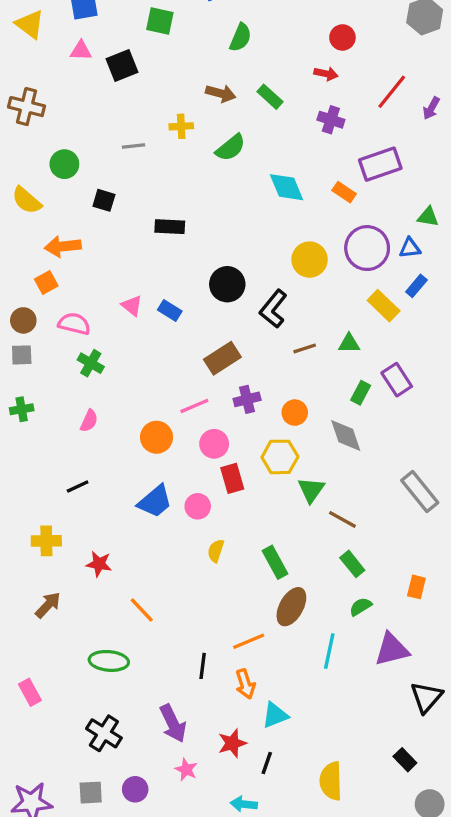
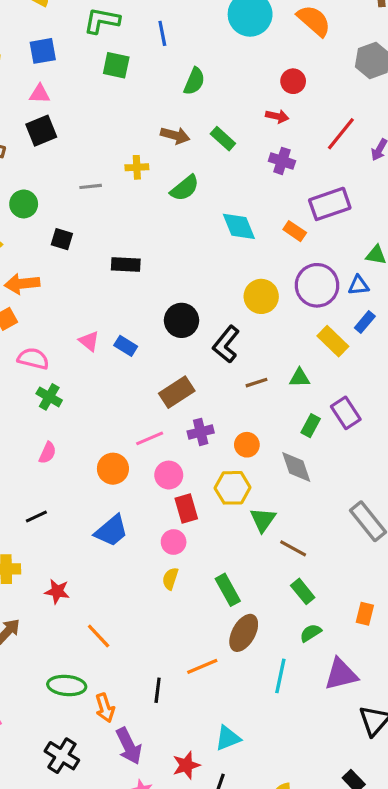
black square: (122, 65) -> (41, 131), moved
pink circle: (198, 506) -> (174, 542), moved
orange arrow: (245, 684) -> (105, 708), moved

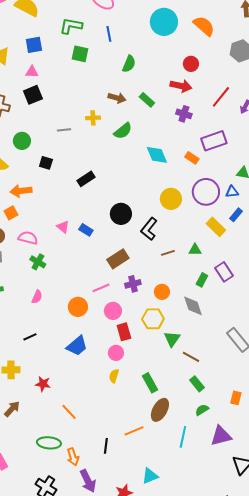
red arrow: (277, 116) -> (181, 86), size x1.5
black rectangle: (126, 265) -> (86, 179), turned -36

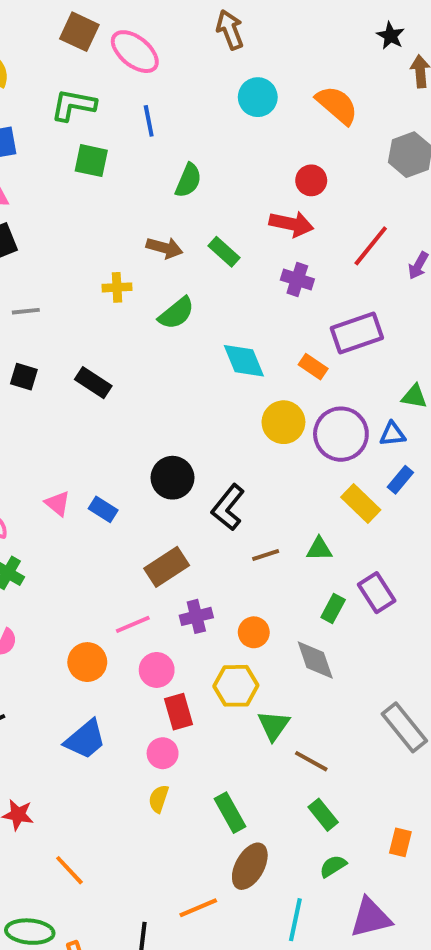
cyan circle: (164, 22) -> (258, 97), size x0.7
gray line: (64, 130) -> (26, 311), moved
black rectangle: (86, 179) -> (93, 383), moved, turned 66
yellow circle: (171, 199) -> (283, 422), moved

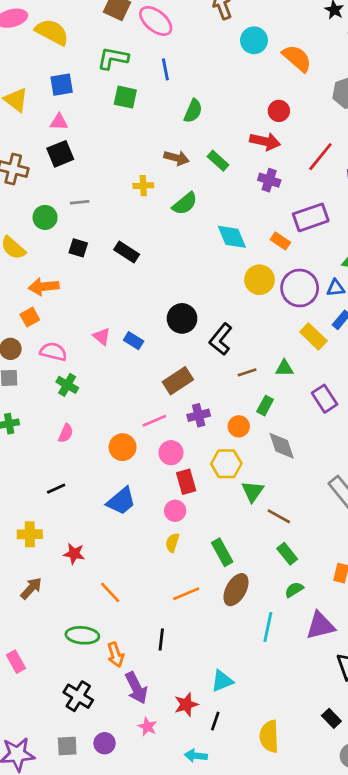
cyan circle: (258, 97) -> (254, 40), moved
green rectangle: (333, 609) -> (265, 406), moved
orange line: (198, 908) -> (186, 594), moved

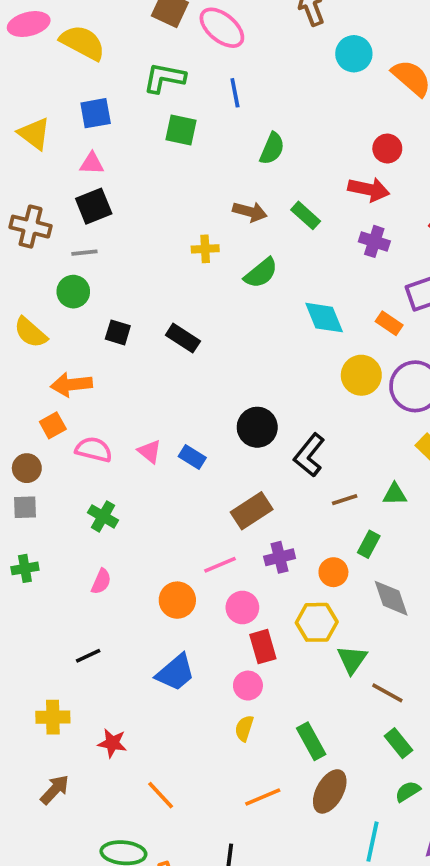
gray line: (80, 202) -> (84, 253), moved
pink semicircle: (53, 352) -> (94, 450), moved

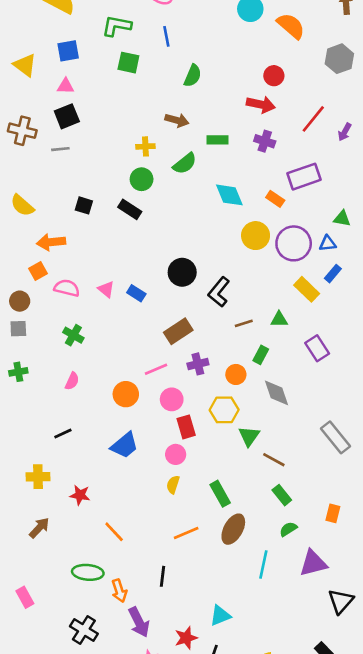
green rectangle: (306, 215) -> (218, 140), moved, turned -42
green circle: (73, 292) -> (142, 179), moved

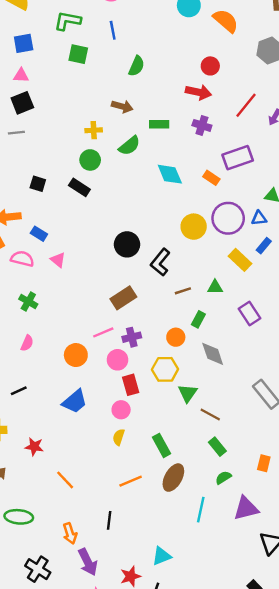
yellow circle: (256, 236) -> (194, 227), moved
blue rectangle: (136, 293) -> (39, 234), moved
purple cross: (198, 364) -> (132, 337), moved
green ellipse: (88, 572) -> (19, 517), moved

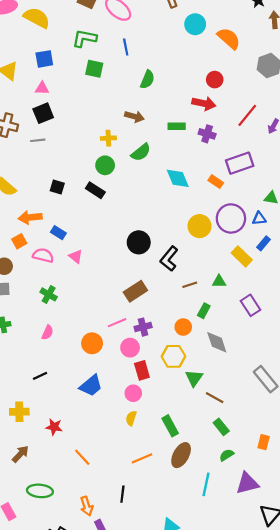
green rectangle: (159, 124) -> (177, 126), moved

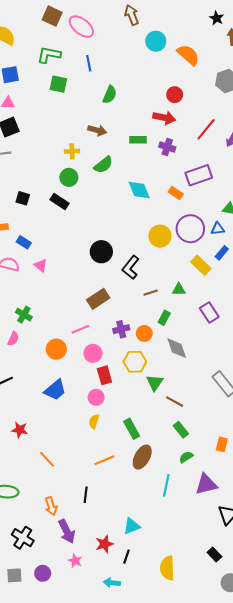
green cross: (49, 294) -> (24, 315), moved
purple cross: (143, 327) -> (121, 329), moved

